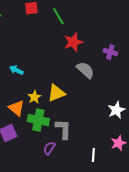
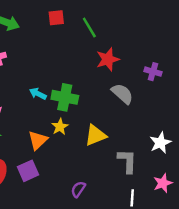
yellow triangle: (56, 93) -> (95, 135), moved
orange triangle: (16, 108) -> (38, 140), turned 36
green cross: (38, 120) -> (65, 97), moved
gray L-shape: (63, 129) -> (127, 161), moved

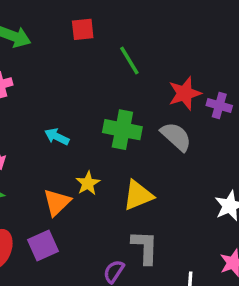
green line: (89, 28) -> (129, 61), moved
red star: (108, 59) -> (185, 93), moved
green cross: (65, 97) -> (122, 130), moved
gray L-shape: (127, 161) -> (145, 247), moved

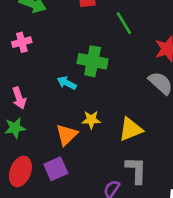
green cross: (122, 130) -> (93, 61), moved
yellow star: (88, 183) -> (91, 120), turned 30

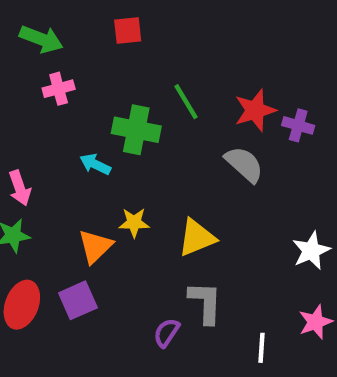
green line: (124, 23) -> (186, 102), moved
pink cross: (22, 42) -> (59, 89), moved

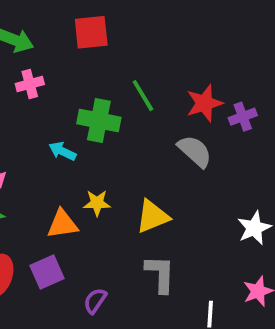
red square: (128, 30) -> (91, 32), size x1.4
purple cross: (298, 125) -> (243, 117), turned -36
orange triangle: (95, 246) -> (62, 224), turned 36
purple semicircle: (166, 333) -> (95, 301), moved

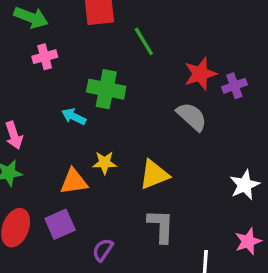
green line: (143, 96) -> (144, 41), moved

